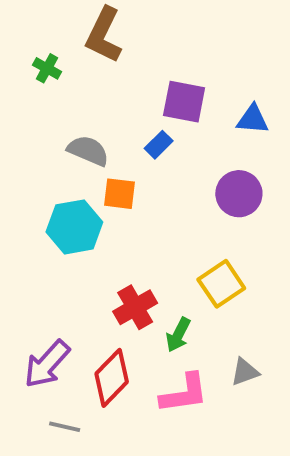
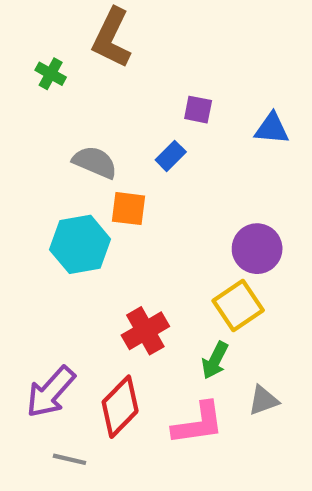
purple square: (184, 102) -> (198, 110), size x0.6
purple circle: (239, 194) -> (257, 249), moved
green arrow: (178, 335) -> (215, 360), moved

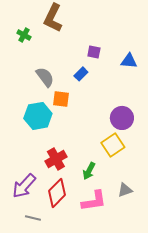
gray semicircle: (95, 162) -> (45, 77), turned 30
red cross: (145, 331) -> (56, 159), moved
green arrow: (215, 360) -> (89, 171), moved

